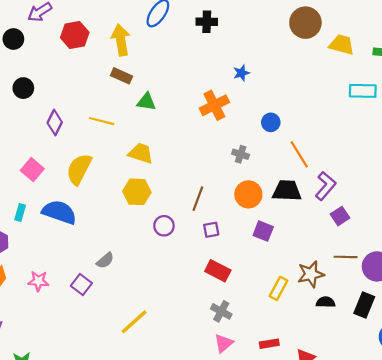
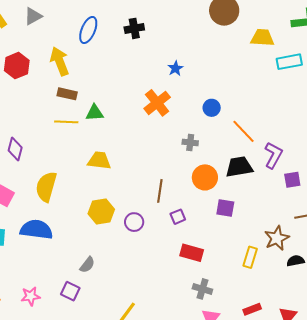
yellow trapezoid: (342, 45) -> (262, 38), moved
yellow line: (102, 121) -> (66, 122), moved
yellow hexagon: (137, 192) -> (101, 212), moved
purple square: (340, 216) -> (292, 180), turned 36

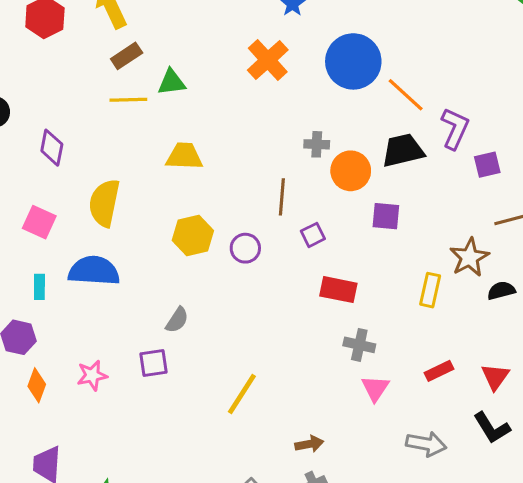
brown rectangle: (67, 94) -> (127, 56), turned -42
blue circle: (212, 108) -> (353, 61), size x2.0
gray cross: (190, 143) -> (317, 144), moved
purple square: (70, 291) -> (154, 363), turned -30

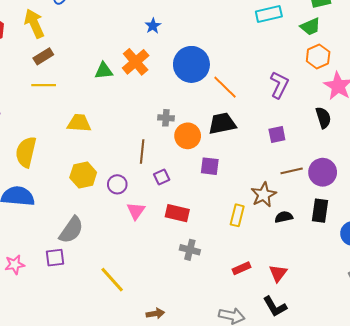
green triangle: (172, 82) -> (104, 71), moved
purple L-shape: (455, 128) -> (279, 85), moved
gray semicircle: (177, 320) -> (71, 230), size x1.6
pink triangle: (375, 388) -> (136, 211), moved
yellow line: (242, 394) -> (112, 280), turned -76

